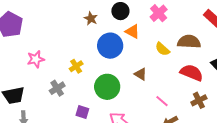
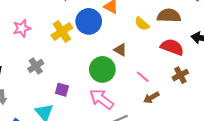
pink star: (36, 59) -> (22, 28), moved
yellow cross: (76, 66) -> (62, 32), moved, size x1.5
green circle: (107, 87) -> (102, 69), moved

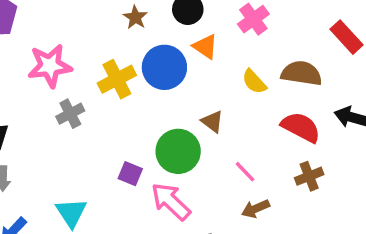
pink star: (22, 28) -> (50, 66), size x1.4
gray cross: (36, 66) -> (70, 114), moved
purple square: (62, 90) -> (130, 174), moved

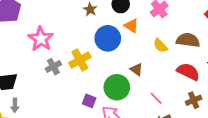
pink star: (50, 66) -> (41, 39), turned -30
yellow cross: (117, 79) -> (80, 60), moved

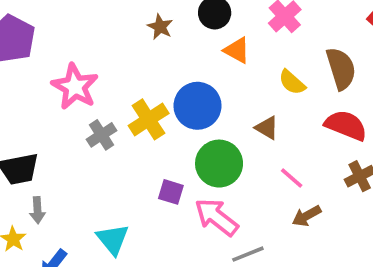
blue circle: (108, 38) -> (198, 106), moved
brown semicircle: (188, 40) -> (341, 69), turned 70
brown triangle: (136, 69) -> (267, 128), moved

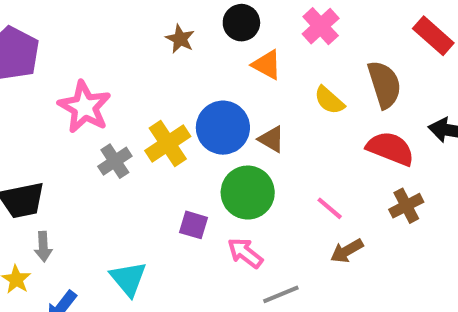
brown triangle: (267, 128) -> (271, 139), moved
pink arrow: (216, 217) -> (245, 253), size x0.7

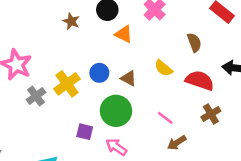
brown semicircle: (384, 84) -> (194, 42), size x0.7
yellow semicircle: (329, 100) -> (164, 68), moved
blue circle: (223, 128) -> (99, 73), size x0.6

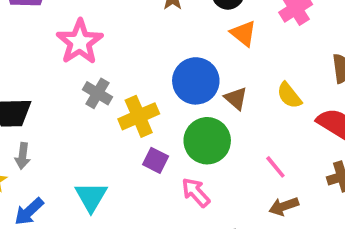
blue circle: (99, 73) -> (196, 81), size x1.6
yellow cross: (67, 84) -> (139, 116), moved
gray cross: (36, 96) -> (97, 93), turned -36

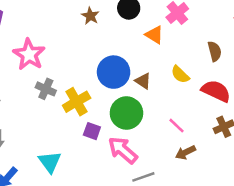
orange triangle: (243, 33) -> (154, 35), moved
pink arrow: (196, 192) -> (123, 150), size x1.4

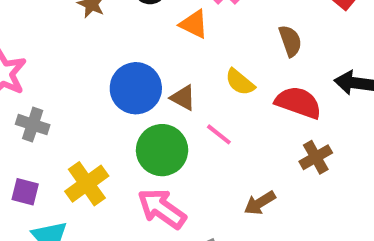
yellow cross: (77, 102) -> (87, 184), moved
pink line: (176, 126) -> (219, 134), moved
purple square: (92, 131) -> (25, 192), moved

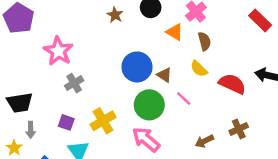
brown semicircle: (290, 41) -> (204, 41), moved
gray cross: (33, 125) -> (74, 83), turned 36
brown cross: (316, 157) -> (239, 129), moved

